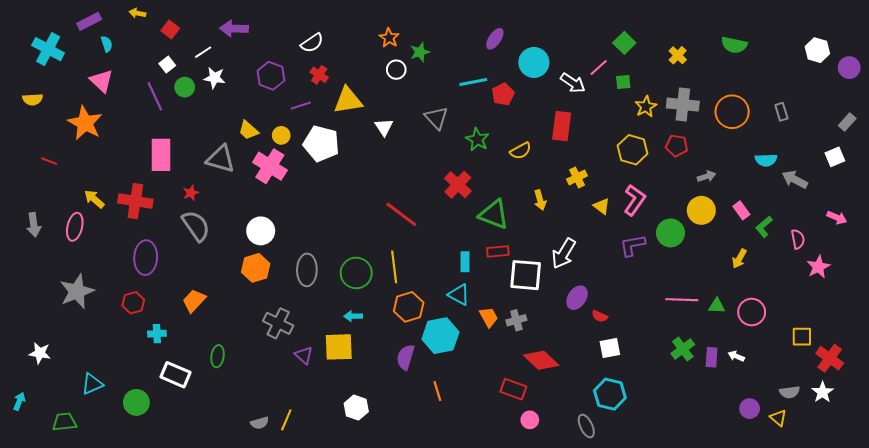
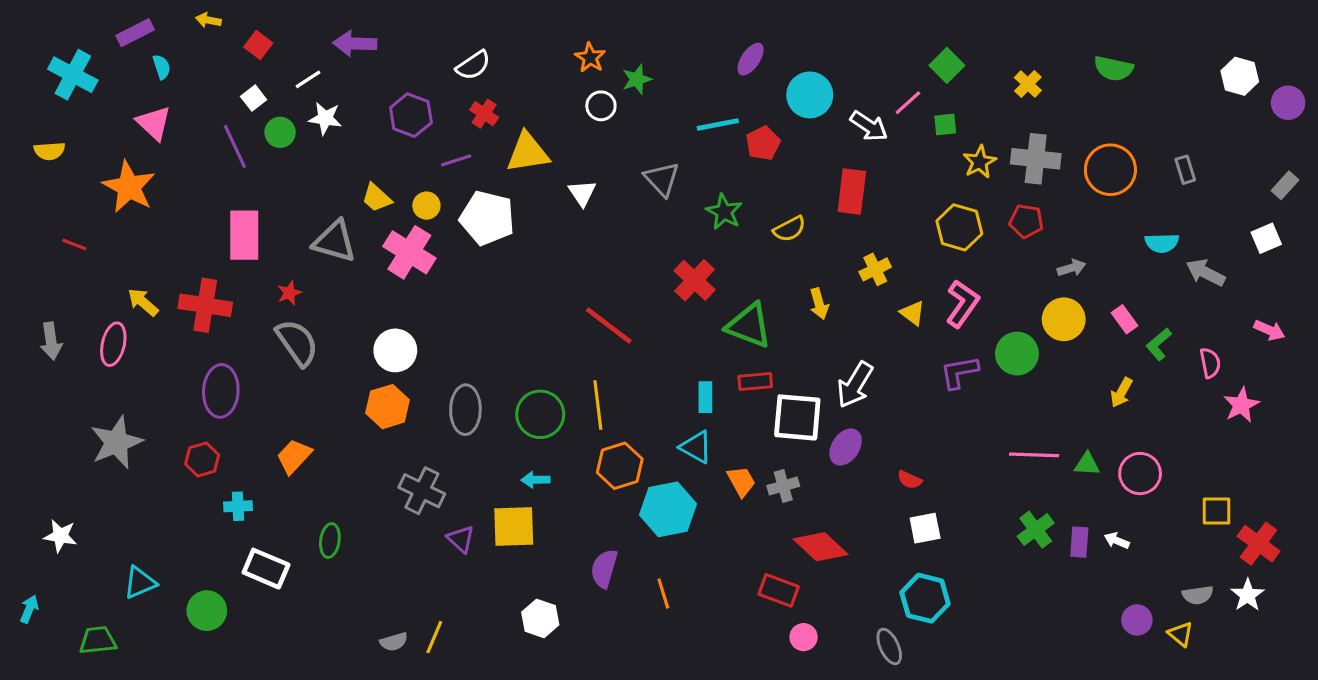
purple ellipse: (577, 298) -> (846, 447), moved
purple semicircle: (405, 357) -> (604, 569), moved

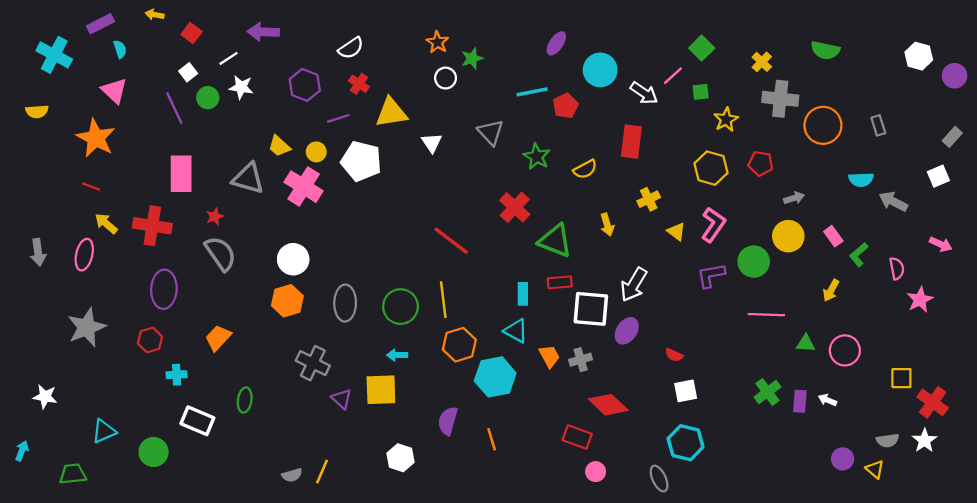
gray cross: (1036, 159) -> (780, 99), moved
red line: (74, 244) -> (91, 187), moved
pink line: (1034, 455) -> (766, 315), moved

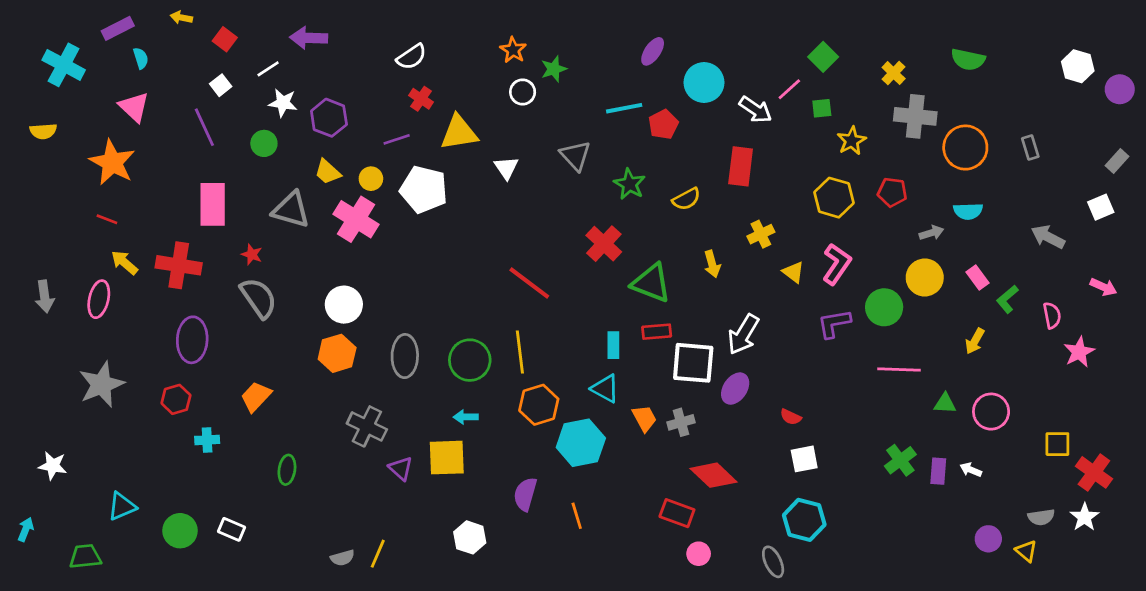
purple hexagon: (305, 85) -> (329, 118), moved
green circle: (208, 98) -> (264, 143), moved
cyan semicircle: (861, 180) -> (968, 211), moved
red star: (215, 217) -> (252, 254), turned -30
white rectangle: (197, 421) -> (231, 529), moved, size x0.7

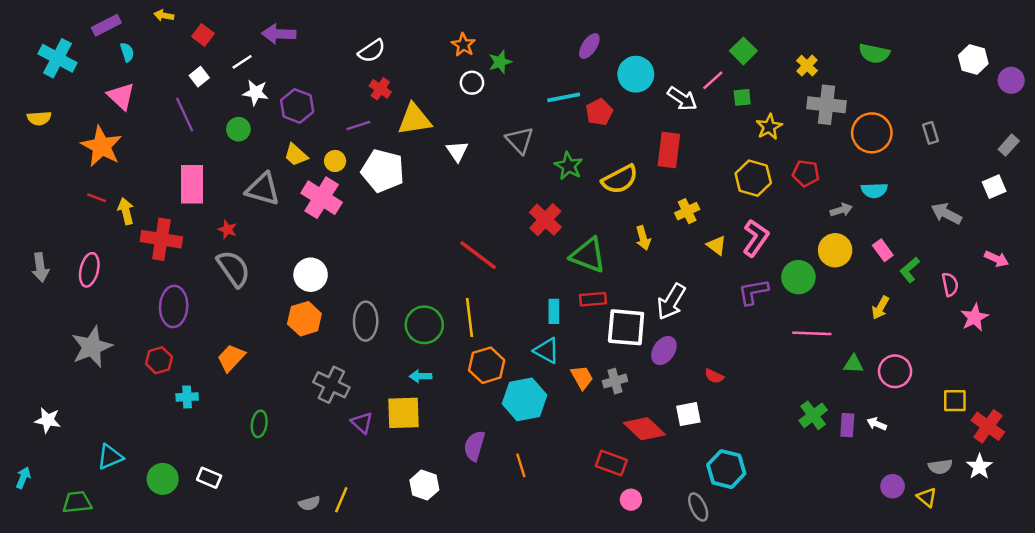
yellow semicircle: (686, 199) -> (620, 179), size x1.4
yellow arrow: (125, 263) -> (126, 211), moved, turned 35
white square: (804, 459) -> (688, 414), moved

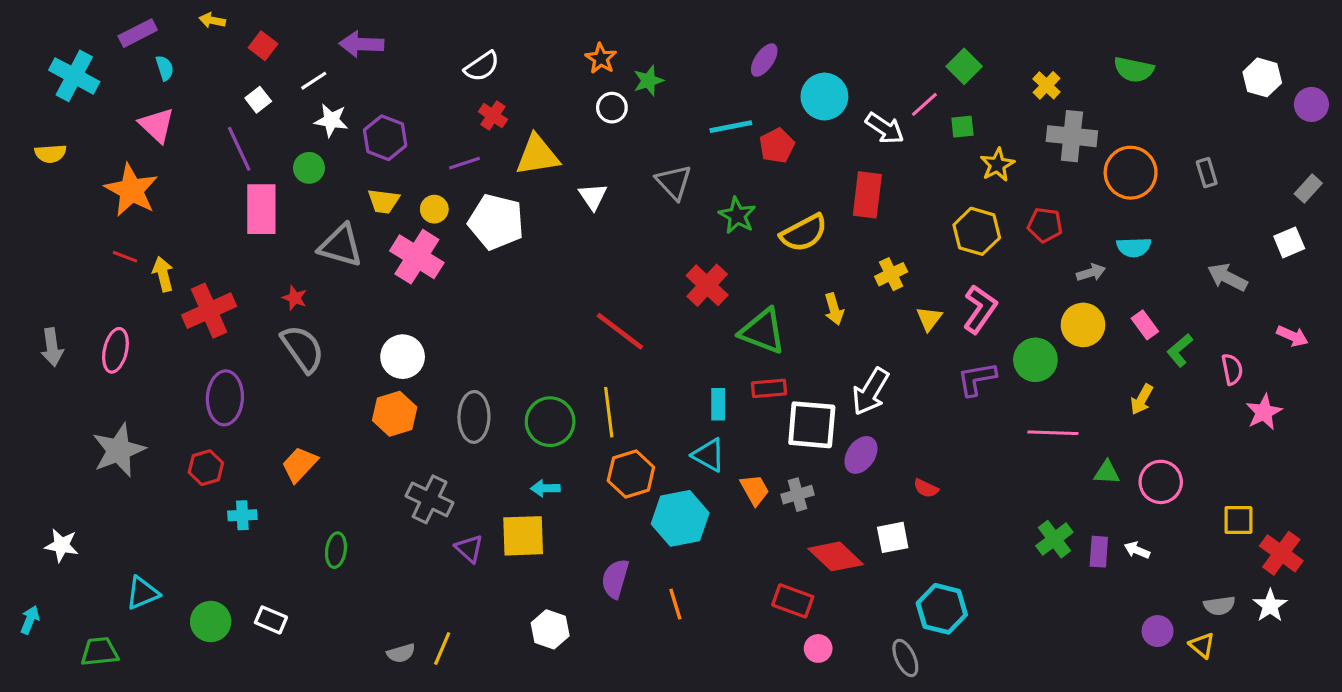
yellow trapezoid: (296, 155) -> (384, 201), turned -35
pink rectangle: (192, 184) -> (261, 209), moved
red cross: (161, 239) -> (209, 311), turned -33
yellow triangle: (717, 245) -> (929, 319), turned 30

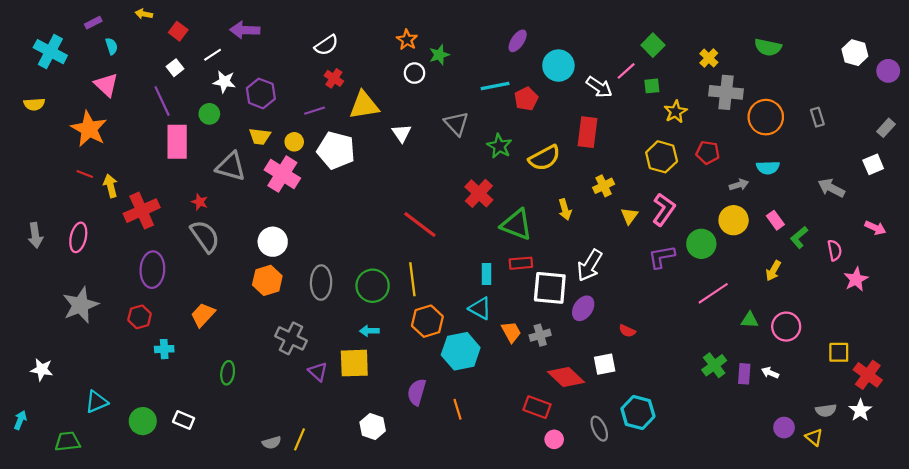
purple rectangle: (138, 33) -> (93, 23), size x0.7
pink line: (1053, 433) -> (713, 293), turned -36
gray ellipse: (905, 658) -> (599, 429), moved

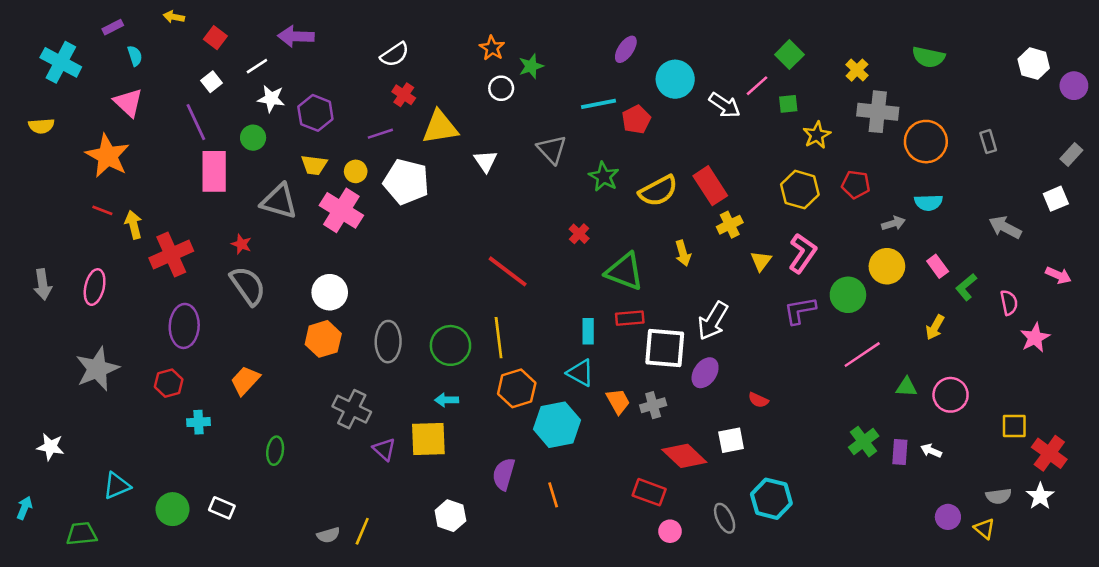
red rectangle: (587, 132) -> (710, 186), moved, turned -40
red cross: (479, 193) -> (579, 234), size x0.6

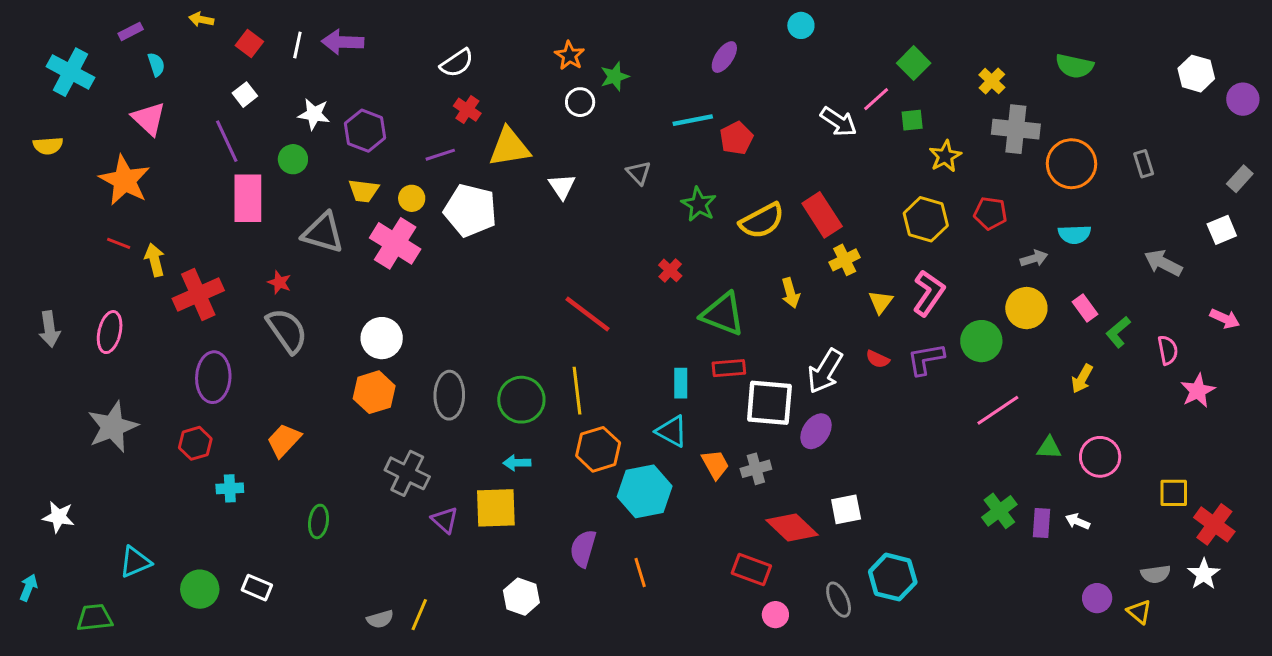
white line: (257, 66) -> (297, 45), moved, turned -45
cyan circle: (675, 79) -> (801, 25), moved, size x0.6
gray triangle: (552, 149) -> (639, 173), size x0.7
red semicircle: (758, 400) -> (878, 359), moved

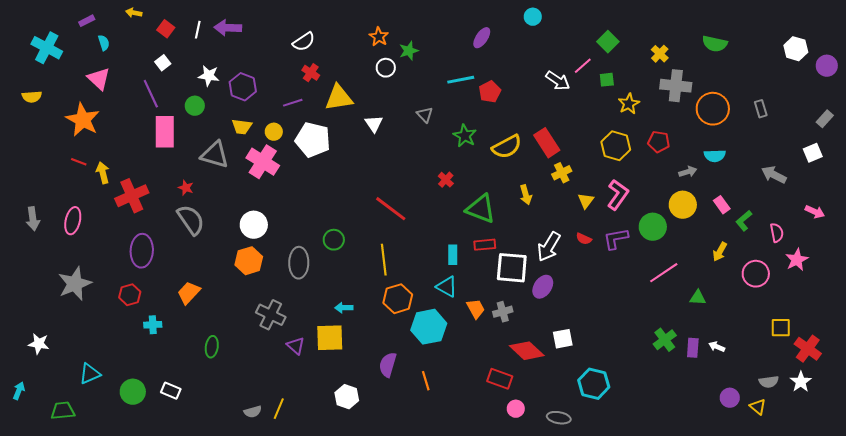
green circle: (521, 400) -> (334, 240), moved, size x0.7
pink circle: (1100, 457) -> (756, 274), moved
gray ellipse: (839, 600) -> (559, 418), moved, turned -55

